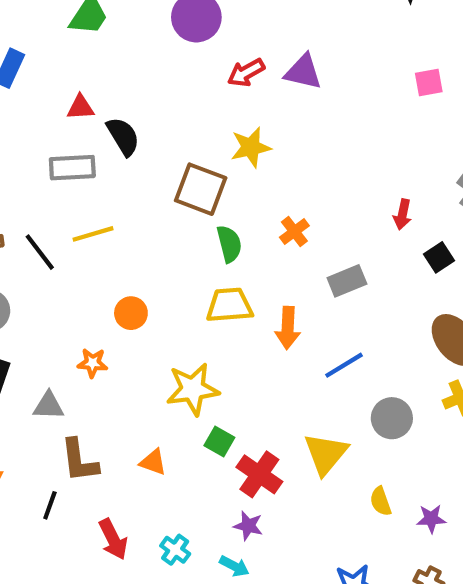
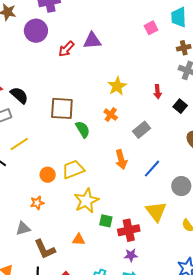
yellow star: (251, 147) -> (117, 86), moved
yellow trapezoid: (229, 305) -> (73, 169), moved
red cross: (259, 474) -> (129, 230), turned -30

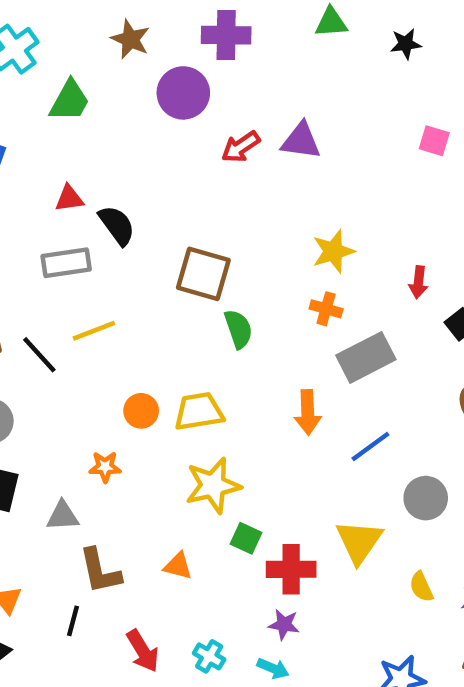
pink square: (151, 28) -> (434, 141), turned 32
orange cross: (111, 115) -> (326, 309), moved, turned -32
gray rectangle: (142, 130) -> (366, 357), size x1.4

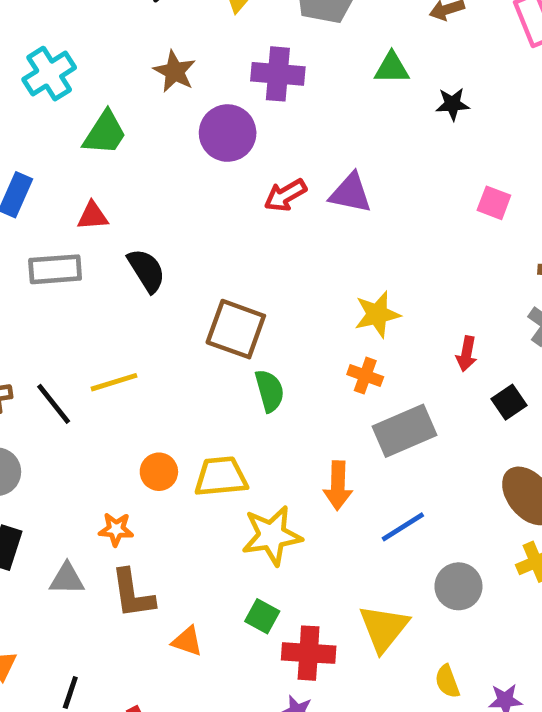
black star: (406, 44) -> (453, 104), moved
red triangle: (69, 198) -> (93, 216), moved
gray rectangle: (66, 263) -> (55, 269), moved
yellow star: (213, 485) -> (272, 536), moved
brown L-shape: (100, 571) -> (133, 594), moved

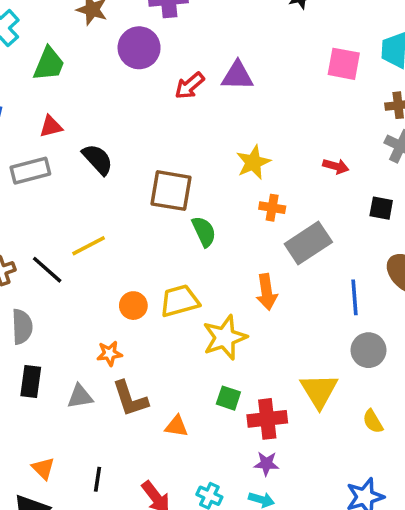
pink square: (494, 203) -> (344, 64), size x1.4
yellow star: (377, 314) -> (253, 162), moved
red arrow: (467, 354) -> (336, 166), moved, turned -75
black square: (509, 402) -> (381, 208), turned -35
blue line: (403, 527) -> (355, 297), moved, turned -52

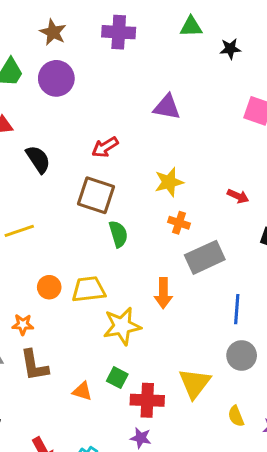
purple circle: (139, 48) -> (56, 78), moved
red arrow: (190, 86) -> (105, 147), moved
orange triangle: (176, 426) -> (82, 391), moved

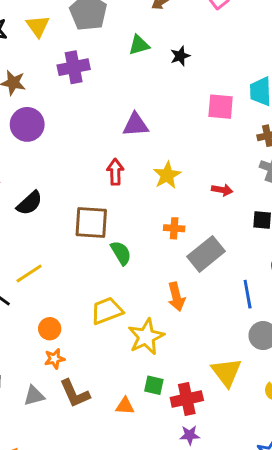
red arrow: (105, 147) -> (115, 172), moved, turned 135
black semicircle: (38, 159) -> (30, 203), turned 96
yellow star: (169, 182) -> (167, 175), moved
orange circle: (49, 287) -> (50, 329), moved

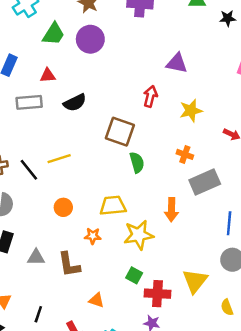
orange star: (54, 359) -> (93, 236), moved
orange triangle: (125, 406) -> (96, 300), moved

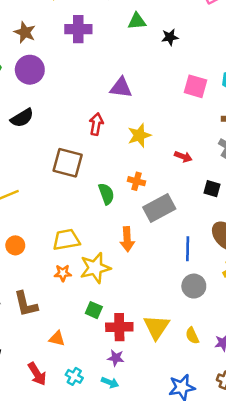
black semicircle: (75, 103) -> (22, 118), moved
green semicircle: (137, 162) -> (106, 194), moved
orange star: (93, 236) -> (63, 273), moved
yellow triangle: (195, 281) -> (157, 327), moved

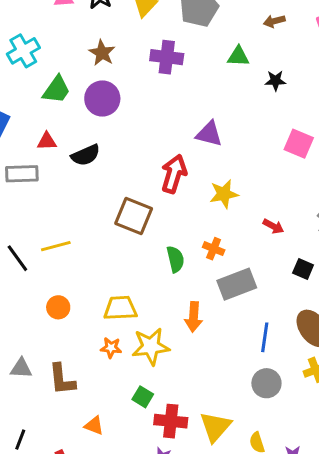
red arrow: (96, 124) -> (174, 174), size x1.4

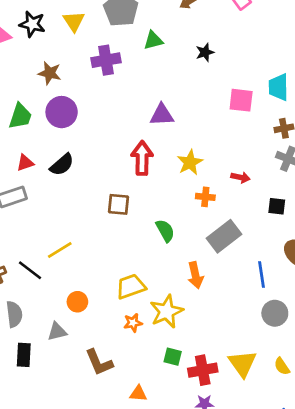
green triangle: (238, 56) -> (153, 40), moved
brown square: (134, 216) -> (118, 204), size x0.7
orange cross: (214, 249) -> (205, 197), moved
gray triangle: (21, 368) -> (57, 331), moved

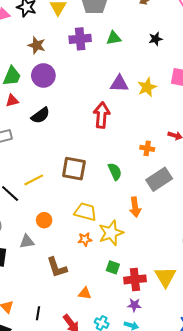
green triangle: (153, 40) -> (114, 38), moved
yellow star: (190, 162) -> (147, 87), moved
red triangle: (25, 163) -> (12, 101), moved
brown square: (118, 204) -> (74, 169), moved, size x1.4
yellow trapezoid: (131, 287) -> (85, 212), turned 30

